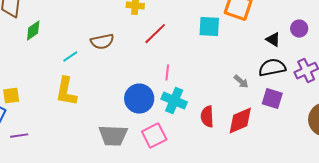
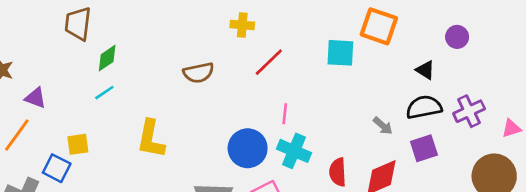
purple circle: (299, 29) -> (457, 37), moved
cyan line: (70, 57) -> (104, 93), moved
purple square: (272, 99) -> (424, 148), turned -35

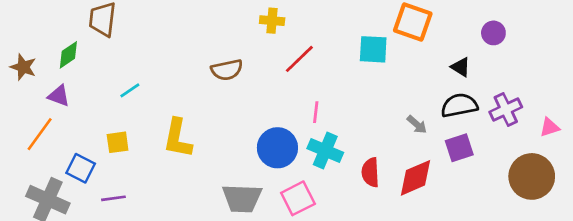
green diamond: (107, 58) -> (68, 55), moved
yellow square: (78, 144) -> (118, 142), moved

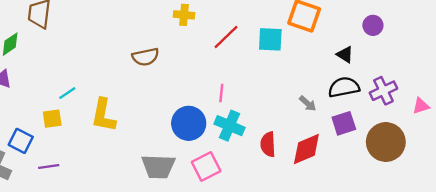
red line: (299, 59) -> (226, 37), moved
cyan line: (130, 90) -> (67, 93), moved
brown circle: (532, 176) -> (386, 142), moved

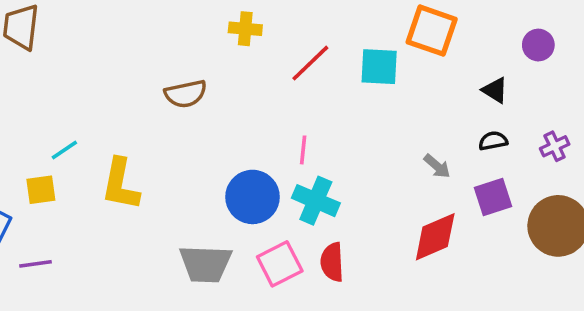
black semicircle: (344, 87) -> (493, 141), size x0.6
purple cross: (383, 91) -> (555, 146), size x0.7
red semicircle: (268, 144) -> (332, 262), moved

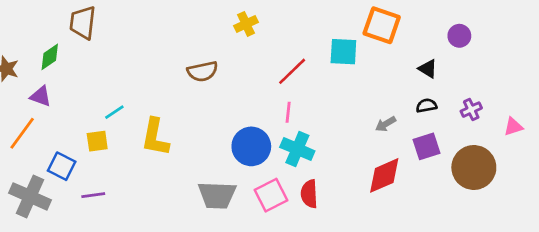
yellow cross: (245, 29) -> (246, 24), turned -30
red line: (310, 63) -> (292, 71), moved
gray arrow: (437, 166) -> (386, 124), turned 108

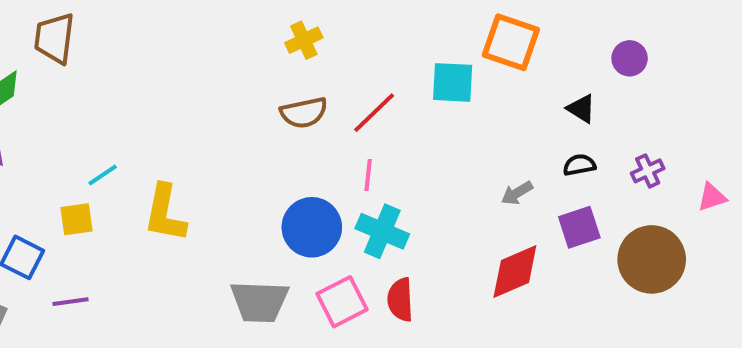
brown semicircle: (203, 71) -> (304, 113), moved

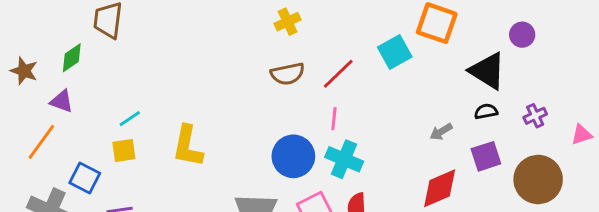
cyan square: (453, 82) -> (395, 52), turned -32
black triangle: (581, 109) -> (487, 71), size x1.8
cyan line: (103, 175) -> (130, 119), moved

